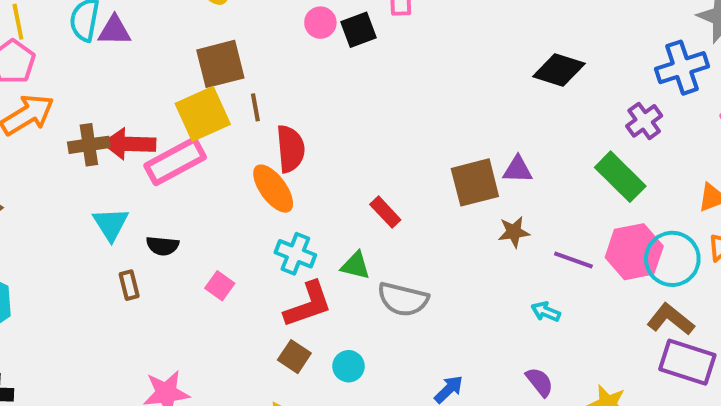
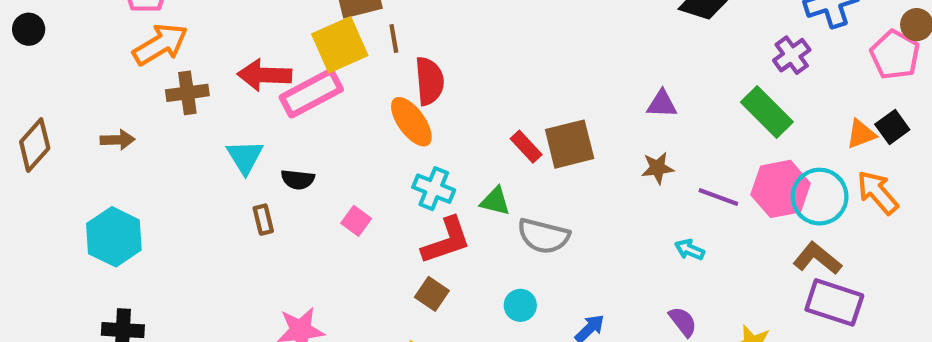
brown cross: (89, 145) -> (187, 93), moved
brown square: (475, 182) -> (570, 144), moved
cyan circle: (348, 366) -> (520, 305), moved

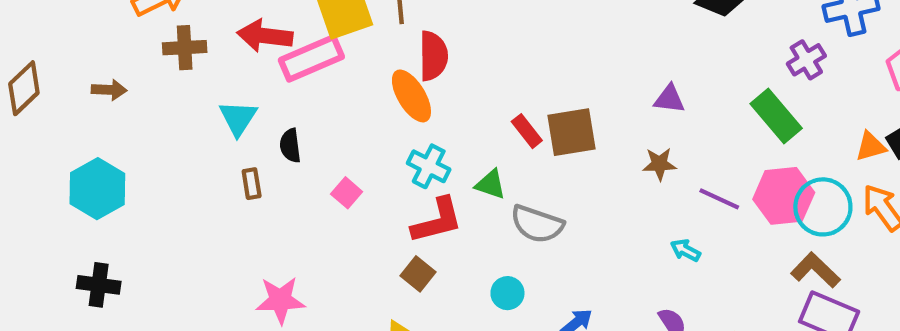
black semicircle: (298, 179) -> (290, 146), turned 72

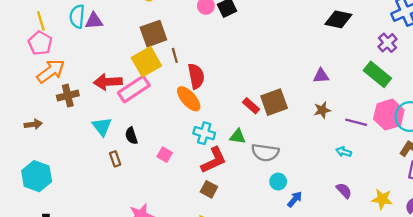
cyan circle: (507, 293) -> (278, 182), moved

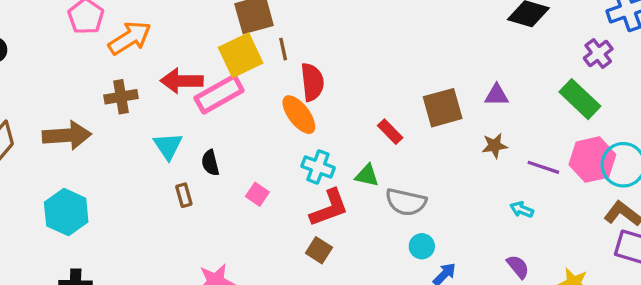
orange arrow: (51, 71) -> (130, 38), moved
brown square: (274, 102) -> (443, 108), moved
brown arrow: (33, 124) -> (67, 135), size x1.8

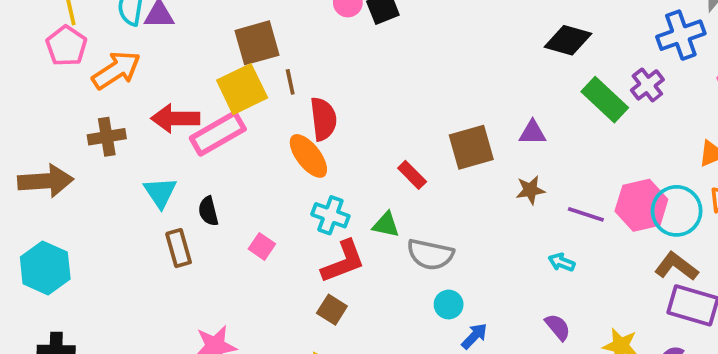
green rectangle: (580, 99) -> (605, 100), moved
brown rectangle: (184, 195) -> (179, 248), size x1.4

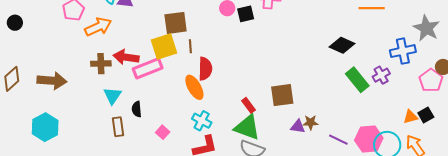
purple triangle: (532, 133) -> (298, 127), moved
brown cross: (107, 137) -> (101, 64), moved
green triangle: (386, 225) -> (247, 127), moved, size x1.8

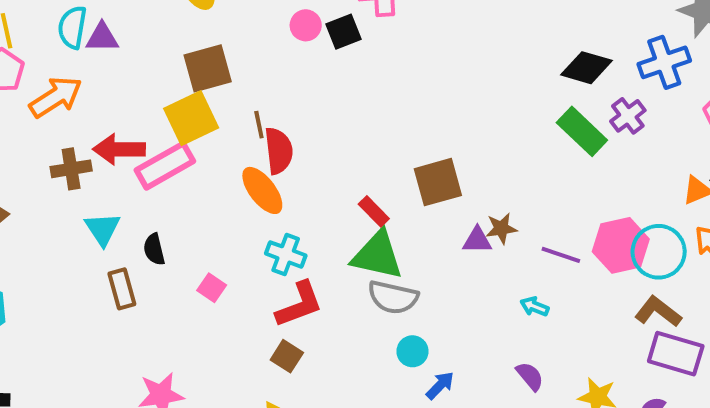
black diamond: (342, 45) -> (586, 68), moved
brown line: (190, 46) -> (259, 125), moved

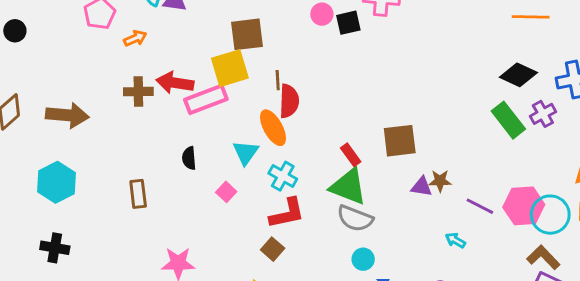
orange arrow: (56, 97) -> (135, 38), size x0.6
cyan triangle: (102, 229) -> (246, 153), moved
brown rectangle: (122, 289) -> (138, 194), moved

